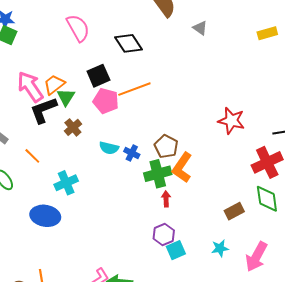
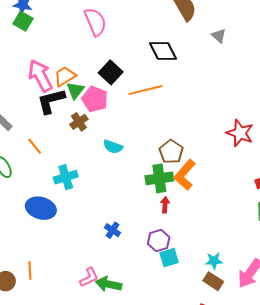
black diamond: (128, 43) -> (163, 51), moved
black square: (98, 76) -> (111, 72), turned -30
pink pentagon: (106, 101) -> (95, 99), moved
blue cross: (132, 153) -> (113, 230), moved
brown rectangle: (234, 211) -> (213, 281), moved, turned 54

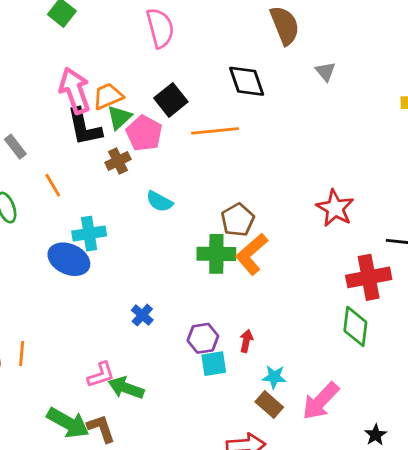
black L-shape: (51, 101) -> (84, 127), turned -96
red arrow: (165, 205) -> (246, 341), moved
blue ellipse: (41, 208) -> (69, 259), moved

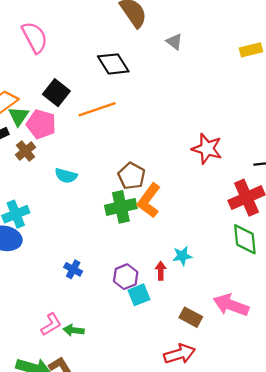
cyan star: (274, 377) -> (182, 256), moved
green arrow: (126, 388) -> (74, 330), size x0.7
pink arrow: (321, 401) -> (231, 305), turned 80

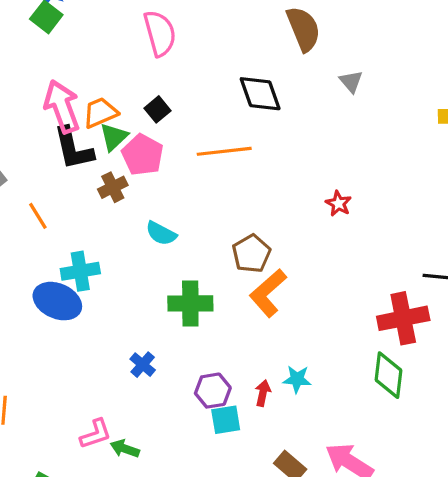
black square: (56, 93) -> (158, 109), moved, size x0.7
red star: (207, 149) -> (338, 204), moved, size x0.6
green cross: (121, 207) -> (190, 303), moved

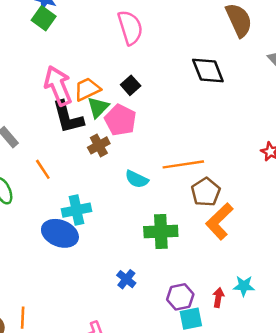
orange line: (224, 151) -> (183, 164), moved

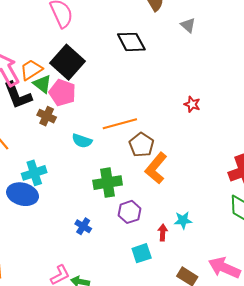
black square: (131, 85) -> (67, 62), size x2.0
green triangle: (98, 107) -> (42, 84), turned -30
brown cross: (99, 145) -> (47, 116), turned -30
purple hexagon: (180, 297) -> (130, 212), moved

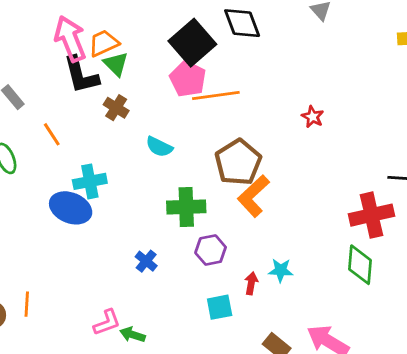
black square: (67, 62) -> (192, 43), moved
pink pentagon: (62, 93) -> (188, 79), moved
orange line: (120, 124) -> (216, 95), moved
brown pentagon: (142, 145) -> (238, 162), size x1.4

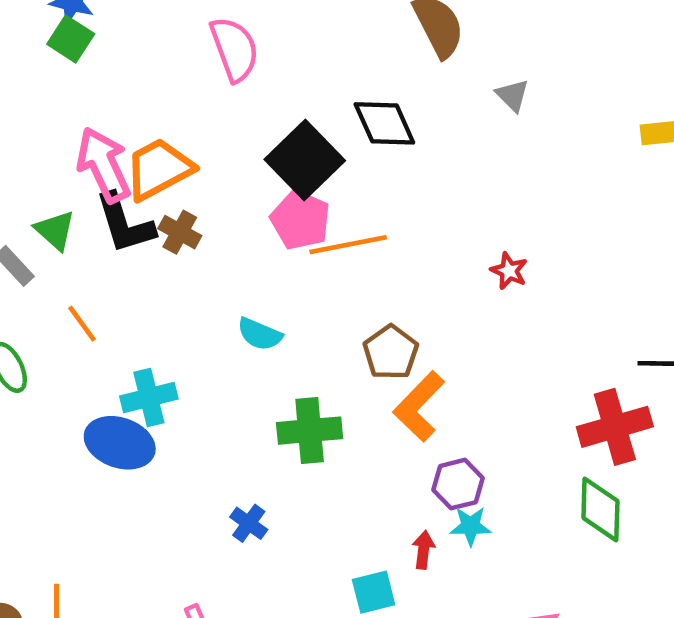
orange trapezoid: (104, 43) -> (159, 169), size x1.4
green triangle: (116, 64) -> (55, 230), moved
brown cross: (116, 108) -> (180, 232), moved
brown pentagon: (238, 162) -> (391, 352), size x0.7
purple hexagon: (211, 250) -> (458, 484), moved

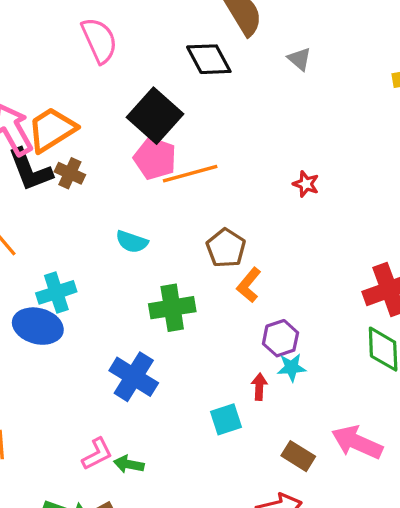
black diamond: (384, 123) -> (209, 59), moved
orange L-shape: (419, 406) -> (249, 285), size x0.7
blue cross: (249, 523) -> (134, 377), size x1.8

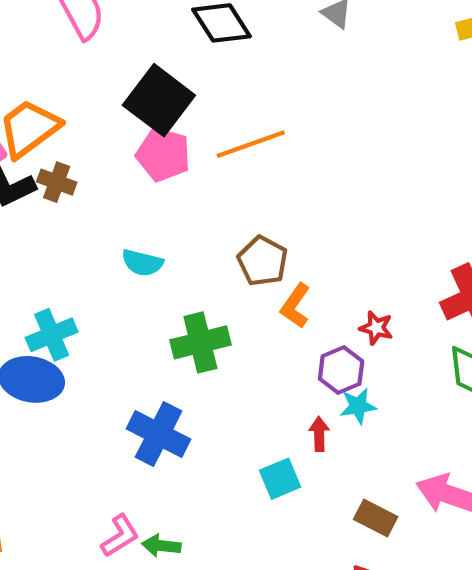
orange line: (190, 174) -> (251, 144), moved
red star: (306, 184) -> (376, 328), moved

